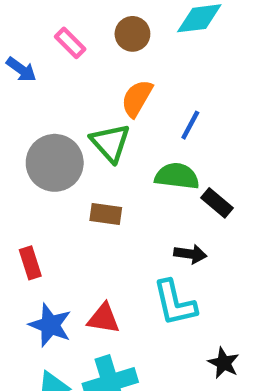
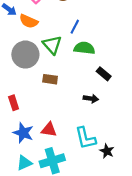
orange semicircle: (137, 98) -> (29, 21), moved, turned -96
blue line: (190, 125) -> (75, 27), moved
green semicircle: (177, 176) -> (84, 48), moved
cyan L-shape: (175, 303) -> (85, 138), moved

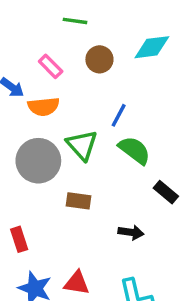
orange semicircle: (29, 21) -> (44, 107), turned -30
green semicircle: (84, 48) -> (134, 150), turned 30
black arrow: (91, 98) -> (131, 232), moved

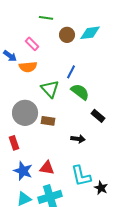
brown circle: (99, 59) -> (67, 35), moved
gray circle: (38, 161) -> (25, 113), moved

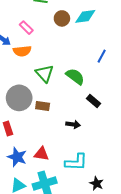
blue line: (71, 72) -> (102, 56), moved
cyan L-shape: (81, 176) -> (76, 162), turned -75
black star: (101, 188) -> (97, 184), moved

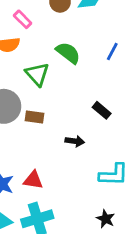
pink rectangle: (26, 28) -> (23, 19), moved
green semicircle: (75, 76) -> (68, 53), moved
cyan L-shape: (76, 162) -> (114, 175), moved

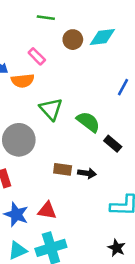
green semicircle: (68, 53) -> (88, 122), moved
brown rectangle: (35, 117) -> (63, 169), moved

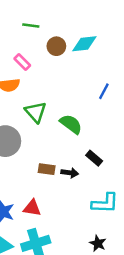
black rectangle: (113, 144) -> (94, 158), moved

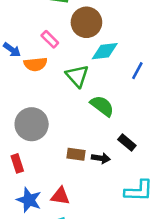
cyan diamond: (84, 44) -> (105, 51), moved
brown circle: (56, 46) -> (86, 22), size x1.5
green triangle: (36, 112) -> (77, 76), moved

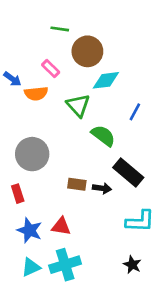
blue line: (137, 71) -> (135, 112), moved
black rectangle: (127, 142) -> (128, 172), size x1.6

